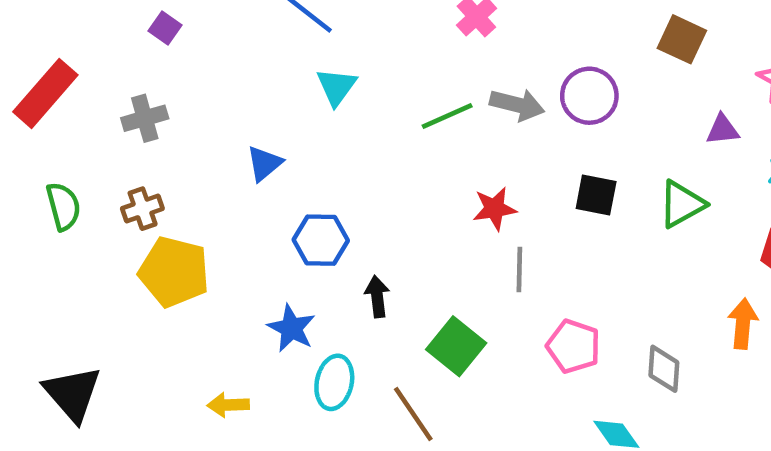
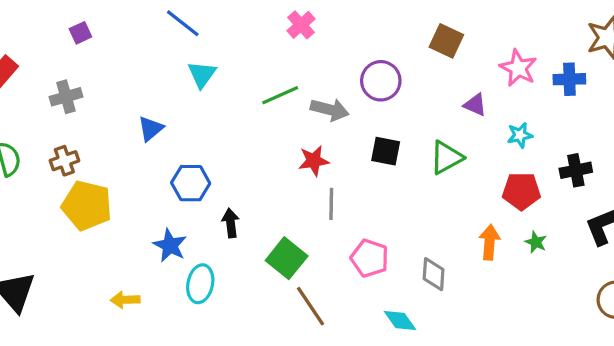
purple square: (165, 28) -> (80, 33), turned 30
gray arrow: (517, 105) -> (330, 110), moved
purple triangle: (723, 130) -> (475, 105), turned 30
brown line: (413, 414) -> (311, 306), moved

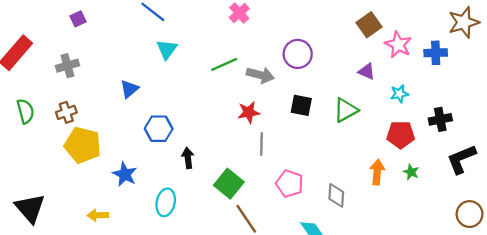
brown square: (446, 41) -> (369, 25), moved, turned 30
blue star: (170, 245) -> (125, 174), moved
yellow arrow: (125, 300) -> (98, 215), moved

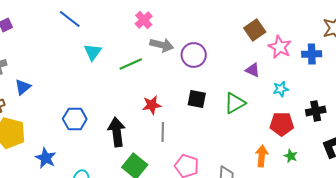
cyan triangle: (167, 49) -> (93, 52), moved
gray arrow: (260, 75) -> (162, 45), moved
blue triangle: (129, 89) -> (23, 87), moved
black arrow: (188, 158) -> (117, 132), moved, size x1.6

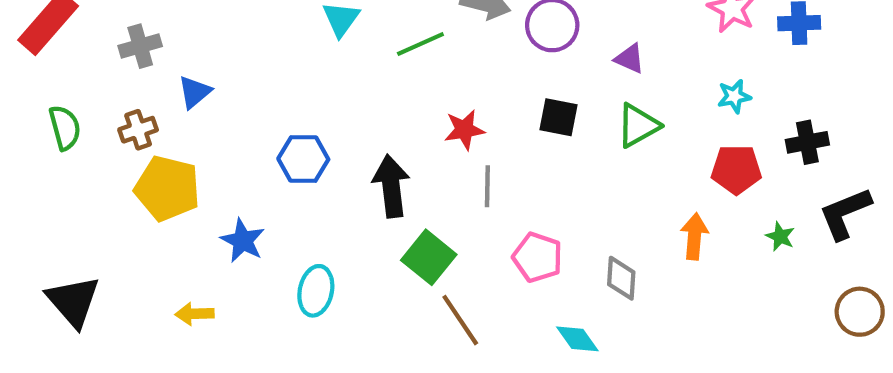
purple triangle: (253, 70) -> (630, 59), moved
green star: (291, 156) -> (780, 236), moved

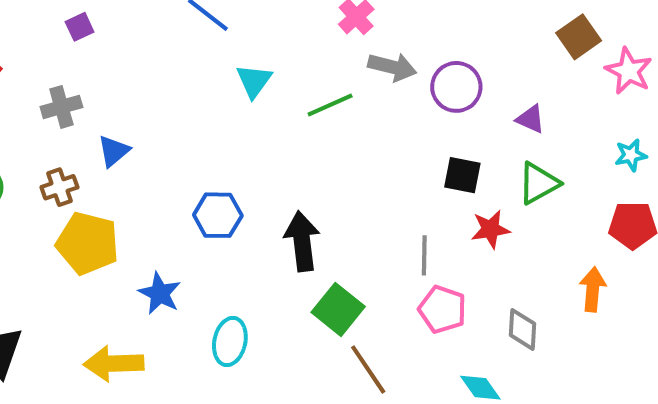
red star: (464, 130) -> (490, 229), moved
gray line: (487, 186) -> (424, 255), moved
yellow arrow: (195, 314) -> (114, 364), size x1.6

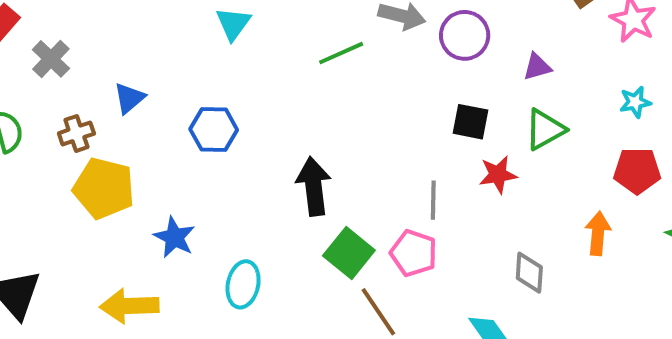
cyan triangle: (254, 81) -> (233, 24), moved
gray cross: (61, 107) -> (51, 59), moved, turned -30
purple triangle: (531, 119) -> (537, 67), turned -40
blue hexagon: (218, 215) -> (214, 130), moved
pink pentagon: (442, 309) -> (414, 253), moved

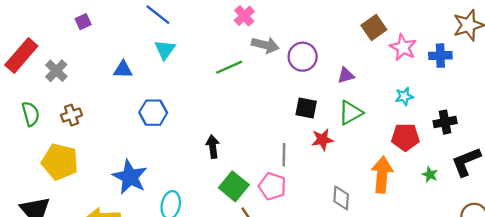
blue triangle: (129, 98) -> (123, 70), moved, turned 42
black arrow: (314, 186) -> (213, 147), size x0.7
yellow pentagon: (104, 188) -> (60, 162), moved
orange arrow: (598, 233) -> (382, 175), size x1.4
blue star: (174, 237) -> (130, 177), size x1.4

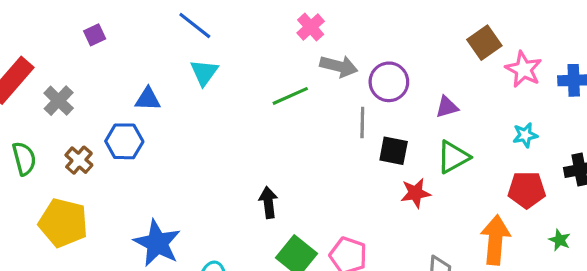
blue hexagon: (153, 113) -> (124, 141), moved
brown cross: (72, 115) -> (79, 160), turned -30
gray line: (284, 155) -> (362, 123), moved

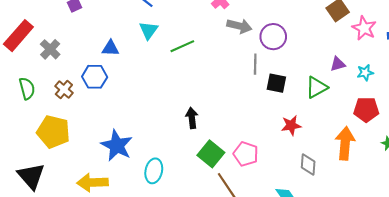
green line: (290, 96) -> (182, 46), moved
purple triangle: (447, 107) -> (338, 64), moved
red star: (416, 193) -> (291, 125), moved

